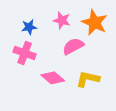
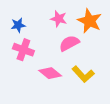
blue star: (29, 27) -> (18, 25), moved
yellow L-shape: (88, 79) -> (83, 74), turned -145

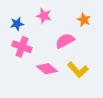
pink star: (59, 19) -> (44, 16), moved
orange star: (90, 21) -> (84, 20), size x0.6

